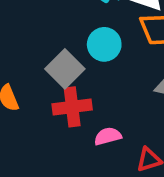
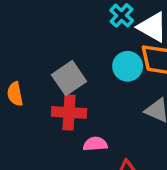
cyan circle: (104, 44) -> (128, 66), moved

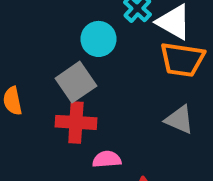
cyan circle: (128, 66) -> (99, 39), moved

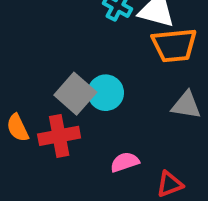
cyan circle: (99, 39) -> (106, 93), moved
red cross: (76, 122) -> (59, 136), moved

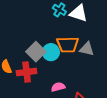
orange trapezoid: (174, 45) -> (68, 45), moved
gray triangle: (186, 105) -> (87, 49), moved

